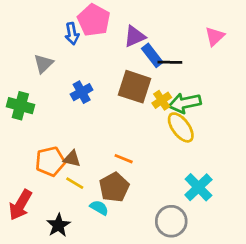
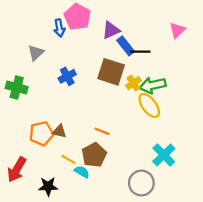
yellow line: (75, 183) -> (68, 159), moved
black star: (58, 225) -> (48, 186), turned 30

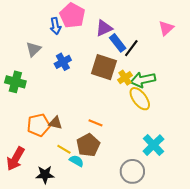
black line: (140, 52) -> (131, 48), turned -54
blue cross: (67, 76) -> (63, 62), moved

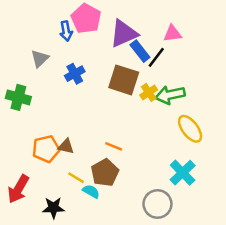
purple triangle: (104, 28) -> (124, 34), size x1.4
pink triangle: (166, 28) -> (173, 34), moved, turned 35
yellow ellipse: (140, 99) -> (190, 129), moved

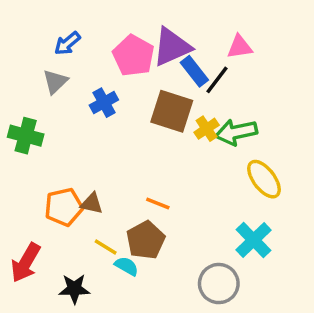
pink pentagon: (86, 19) -> (133, 56), moved
blue arrow: (66, 31) -> (67, 43), moved, turned 60

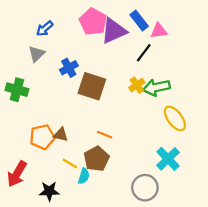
pink pentagon: (133, 56) -> (93, 22), moved
blue rectangle: (194, 71) -> (139, 20), moved
brown square: (172, 111) -> (92, 86), moved
cyan semicircle: (127, 266) -> (84, 176), turned 77

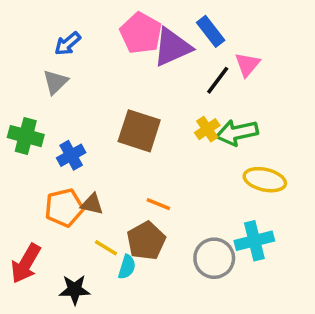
pink triangle: (159, 31) -> (247, 65), moved, turned -42
blue cross: (69, 68) -> (71, 155), moved
yellow ellipse: (175, 118) -> (265, 180), turned -40
cyan cross: (168, 159) -> (254, 241), turned 30
gray circle: (145, 188) -> (214, 258), moved

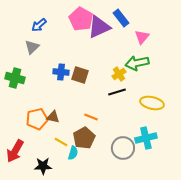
black line: (218, 80) -> (117, 92), moved, turned 36
brown square: (139, 131) -> (80, 75), size x0.7
green arrow: (237, 133) -> (137, 63), moved
blue cross: (71, 155) -> (61, 72), moved, turned 35

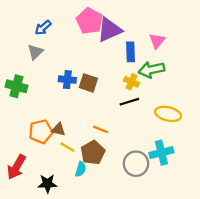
blue rectangle: (121, 18) -> (130, 52), moved, turned 36
yellow cross: (119, 74) -> (132, 82), turned -32
yellow line: (61, 142) -> (67, 147), moved

